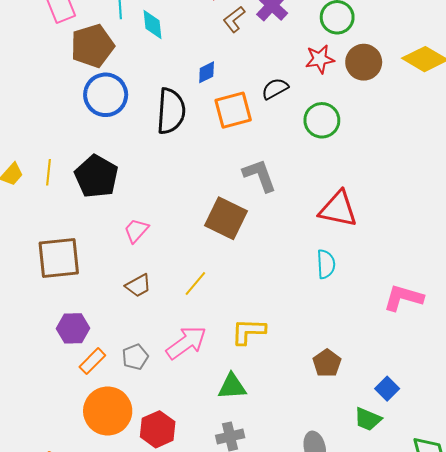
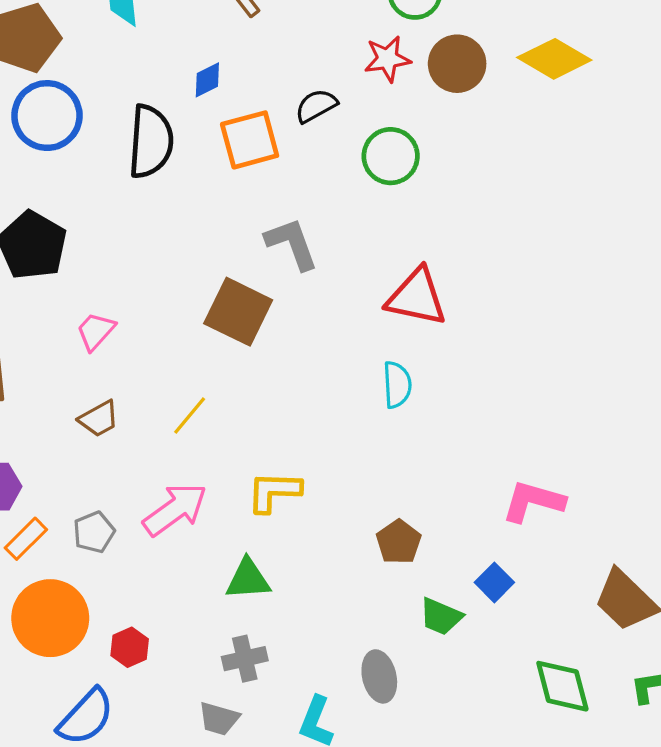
pink L-shape: (403, 298) -> (533, 501), moved
green trapezoid: (368, 419) -> (441, 616), moved
red hexagon: (158, 429) -> (130, 647), size x0.7

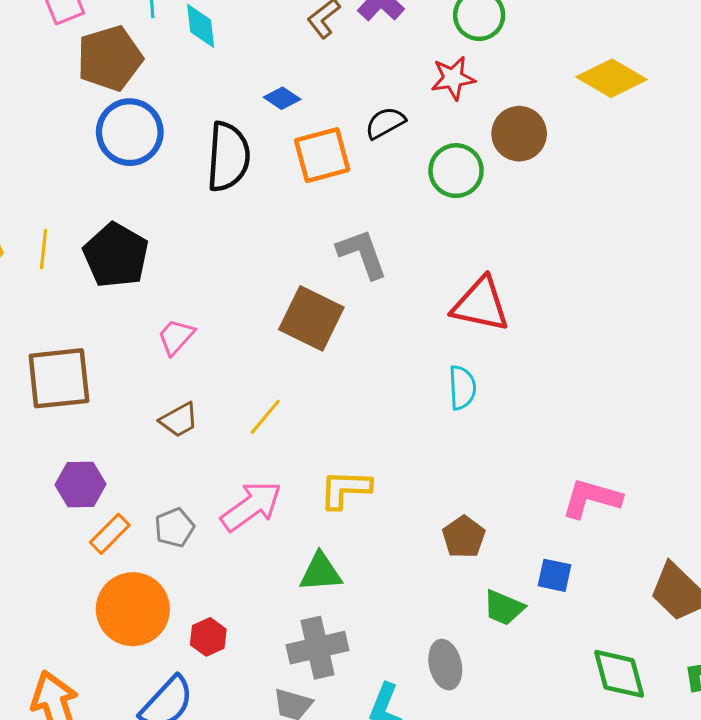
brown circle: (457, 64) -> (519, 134), moved
blue diamond: (207, 80) -> (282, 98), turned 60
blue square: (494, 582) -> (555, 575), turned -33
gray cross: (245, 659) -> (318, 648), size x1.4

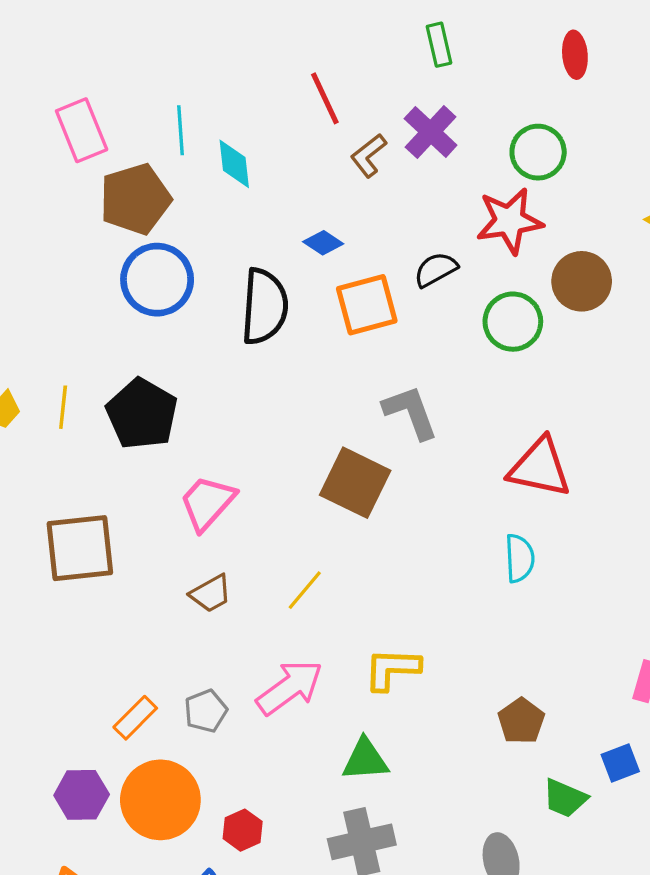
red star: (453, 78) -> (509, 221), size x1.4
pink trapezoid: (176, 337) -> (207, 503), size x1.4
purple hexagon: (80, 485) -> (82, 795), moved
blue square: (555, 575) -> (620, 763), turned -33

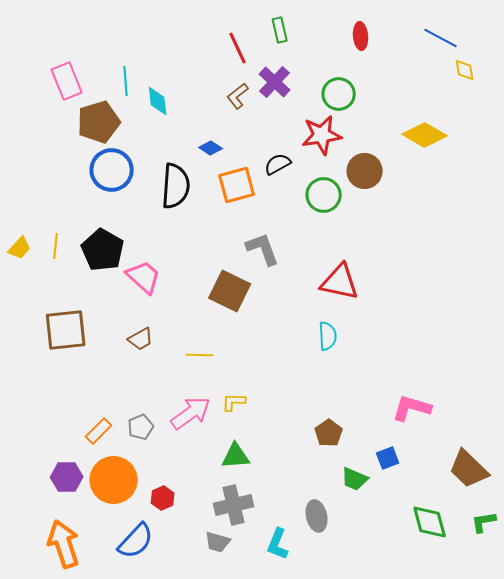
red line: (325, 98) -> (238, 48), moved
pink trapezoid: (207, 503) -> (144, 277), moved, turned 90
yellow line: (305, 590) -> (200, 355), turned 52
brown trapezoid: (211, 593) -> (141, 339), moved
yellow L-shape: (392, 669) -> (234, 402), moved, size x0.7

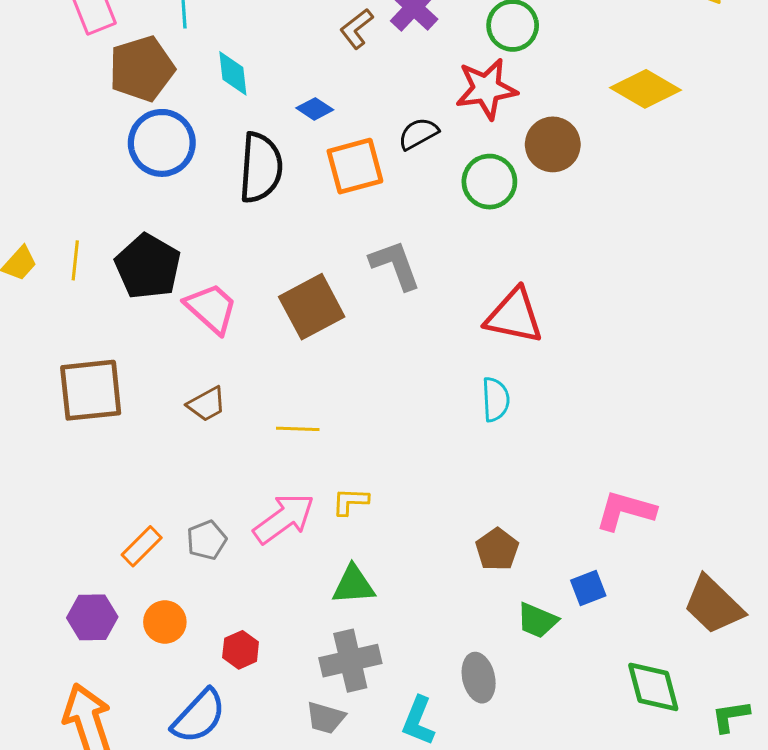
cyan diamond: (158, 101) -> (233, 73), moved
brown square: (230, 291) -> (312, 307), moved, turned 36
orange circle: (114, 480) -> (165, 622), size x0.6
green L-shape: (484, 522) -> (730, 716), moved

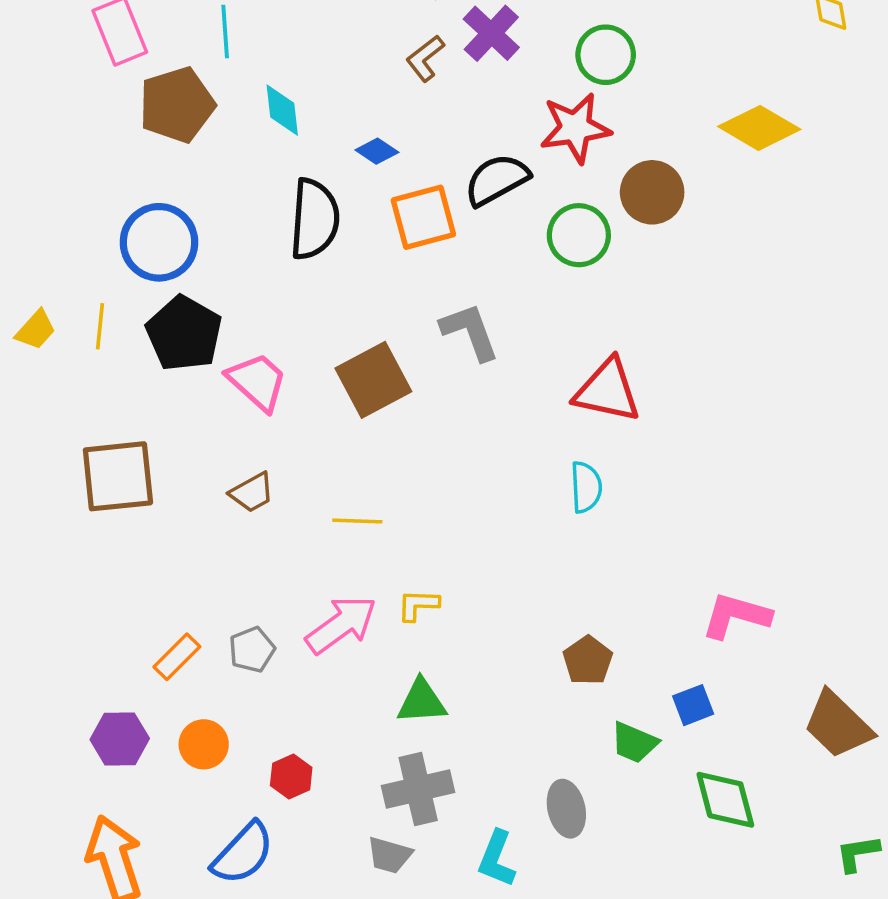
black semicircle: (418, 134) -> (497, 180), size x1.4
blue circle: (162, 143) -> (159, 242), moved
green diamond: (653, 687) -> (725, 800), moved

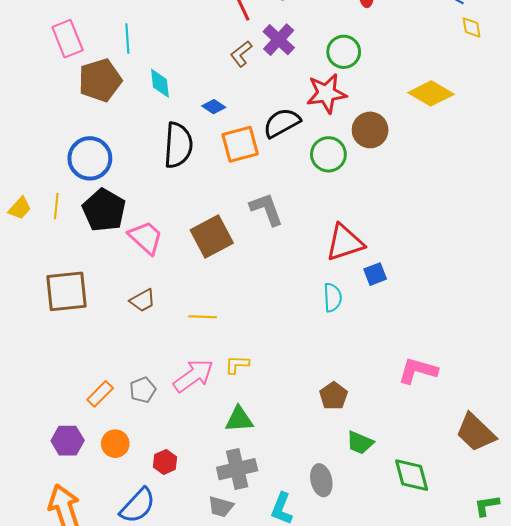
red triangle: (607, 391) -> (345, 243), turned -30
blue square: (693, 705) -> (375, 274), moved

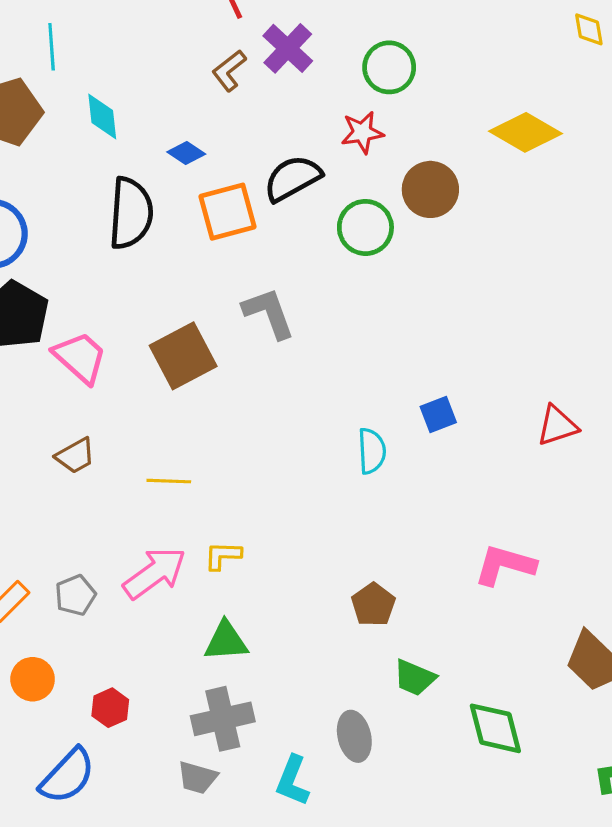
red star: (326, 93) -> (362, 132), size x0.7
red triangle: (345, 243) -> (557, 426), moved, size x0.7

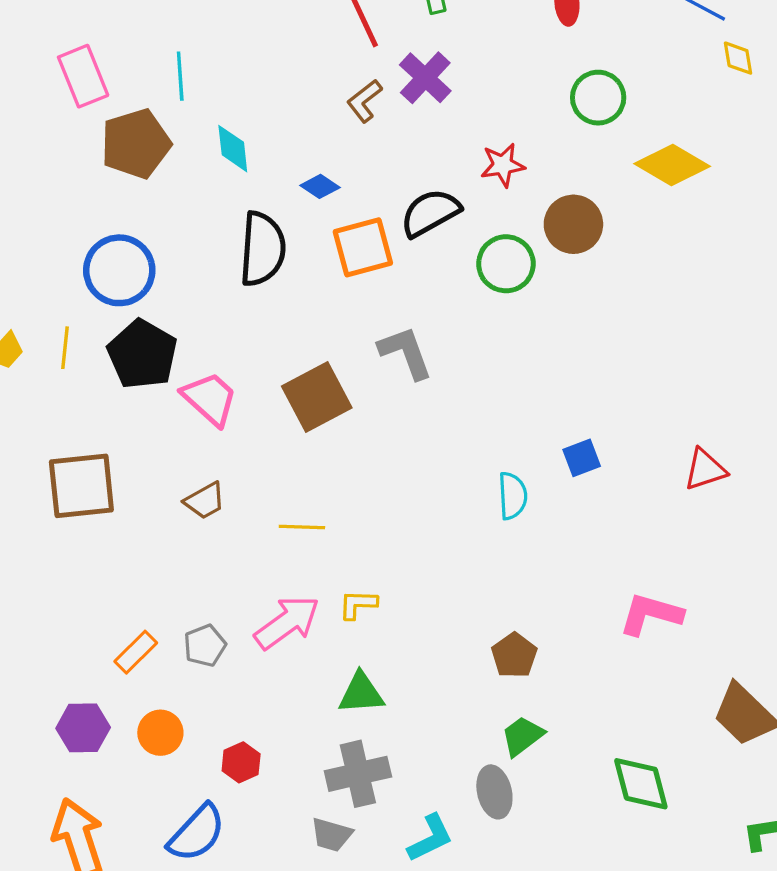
green circle: (389, 67) -> (598, 98), moved
green trapezoid: (415, 678) -> (522, 736), moved, turned 120
cyan L-shape: (292, 781) -> (430, 838), turned -138

